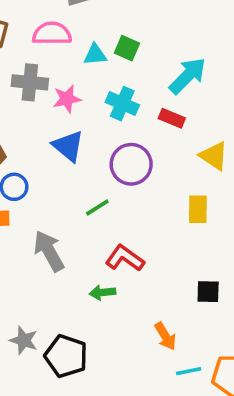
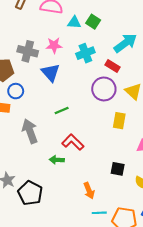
gray cross: (30, 82) -> (28, 51), moved
cyan cross: (122, 104) -> (85, 53), turned 36
purple circle: (131, 164) -> (104, 89), moved

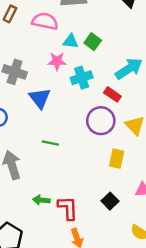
pink star: (54, 45) -> (57, 61), moved
green line: (62, 111) -> (50, 143), turned 32
red L-shape: (73, 142) -> (68, 208), moved, turned 40
black square: (118, 169) -> (110, 201), moved, turned 32

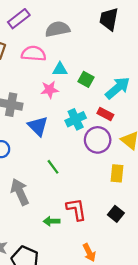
green square: (93, 42) -> (86, 79), moved
cyan cross: (82, 78) -> (76, 119), moved
green line: (50, 143) -> (53, 167), turned 49
red L-shape: (68, 208) -> (76, 209), moved

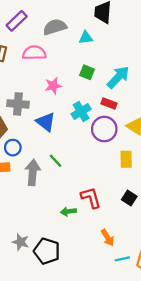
cyan triangle: (60, 69) -> (86, 38), moved
green line: (53, 167) -> (55, 161), moved
gray arrow: (20, 192) -> (33, 172), moved, turned 35

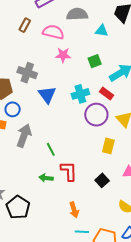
green square: (87, 72) -> (95, 61), turned 32
pink star: (53, 86) -> (63, 55), moved
green line: (55, 161) -> (51, 149), moved

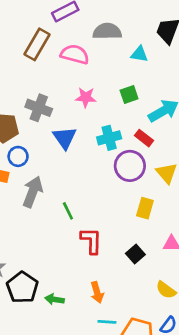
brown rectangle: (25, 25) -> (37, 44), size x1.6
pink star: (63, 55) -> (86, 97), moved
green arrow: (46, 178) -> (55, 299), moved

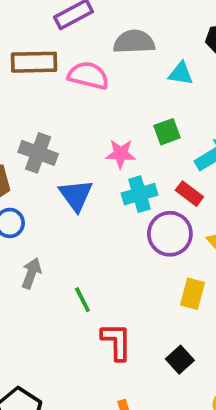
brown rectangle: (37, 44) -> (34, 62), turned 60
pink star: (86, 97) -> (121, 154), moved
gray arrow: (33, 192) -> (31, 273), size x0.7

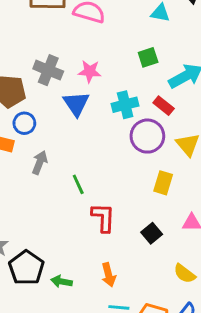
pink star: (121, 154) -> (90, 71), moved

